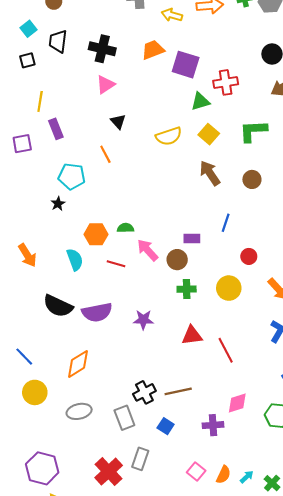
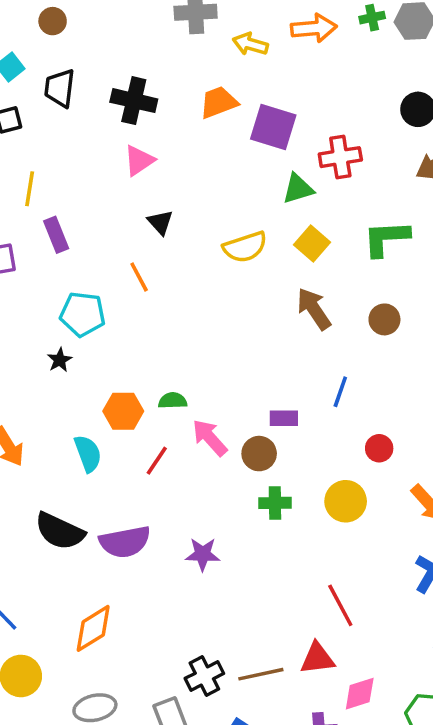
red line: (116, 264) -> (157, 461), turned -72
red triangle: (192, 335) -> (317, 658), moved

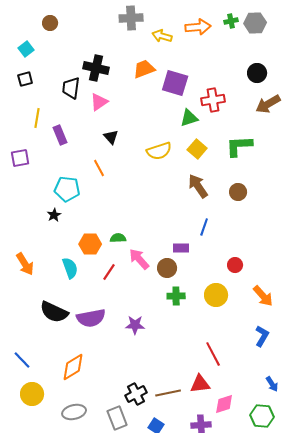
black trapezoid: (60, 88) -> (71, 88), moved
purple rectangle: (56, 235) -> (60, 135), moved
blue line: (340, 392) -> (204, 227), moved

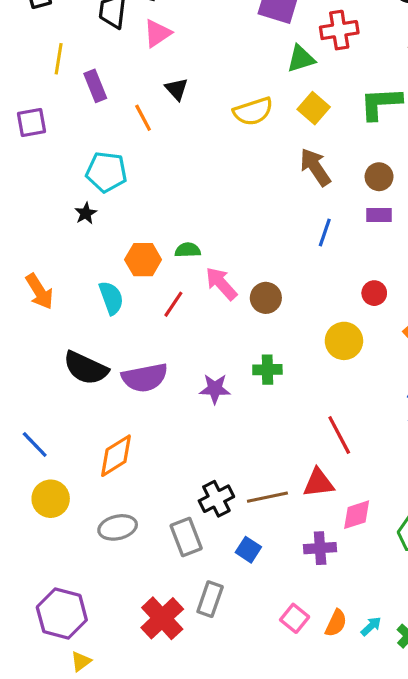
orange line: (99, 168) -> (143, 118), moved
purple rectangle: (181, 248) -> (379, 215), moved
green cross: (176, 296) -> (267, 370), moved

